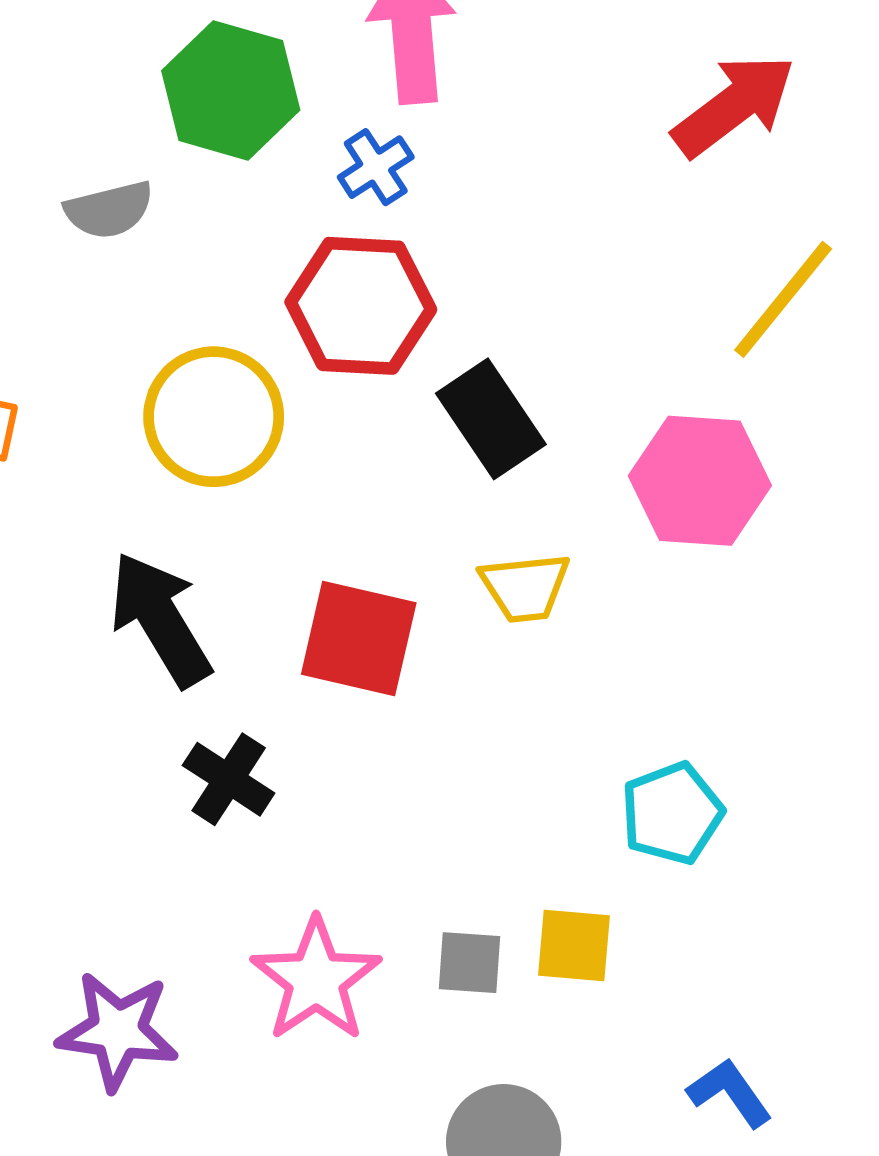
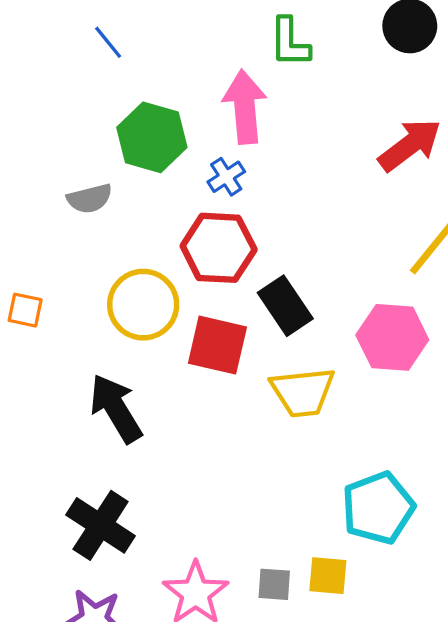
yellow trapezoid: (525, 587) -> (303, 392), size x1.4
red square: (359, 638) -> (217, 345), moved
black cross: (229, 779) -> (101, 525), moved, size x1.5
cyan pentagon: (672, 813) -> (378, 508), size x1.4

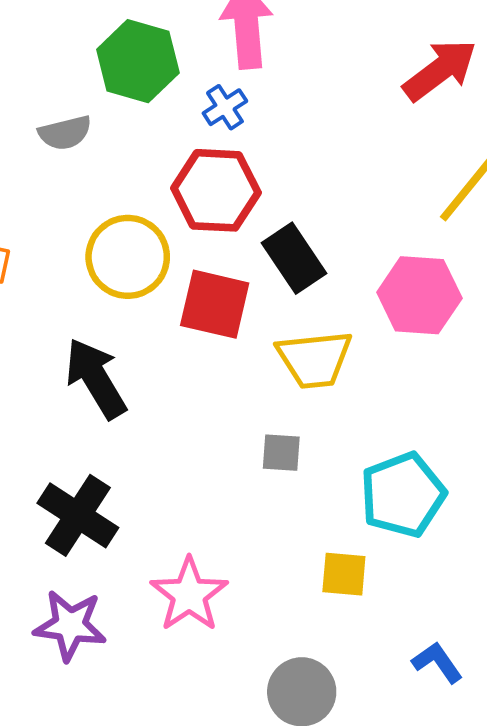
gray square: (274, 584) -> (281, 453), moved

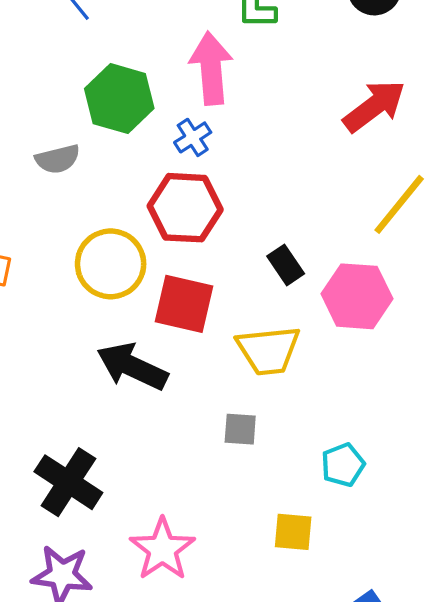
black rectangle: (294, 258) -> (286, 265), moved, size x0.7
black arrow: (96, 378) -> (132, 367), moved, turned -34
cyan pentagon: (403, 495) -> (343, 465), size x0.6

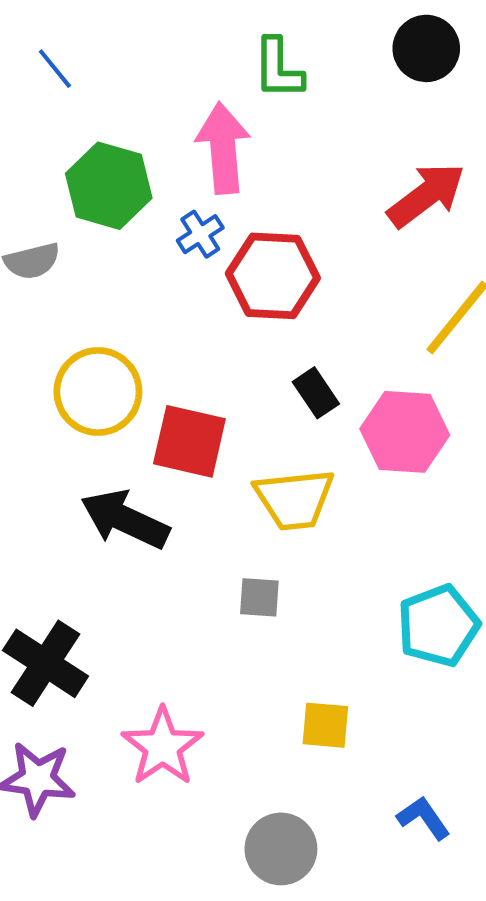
red hexagon: (185, 208) -> (273, 276), moved
cyan pentagon: (343, 465) -> (438, 626), moved, size x1.5

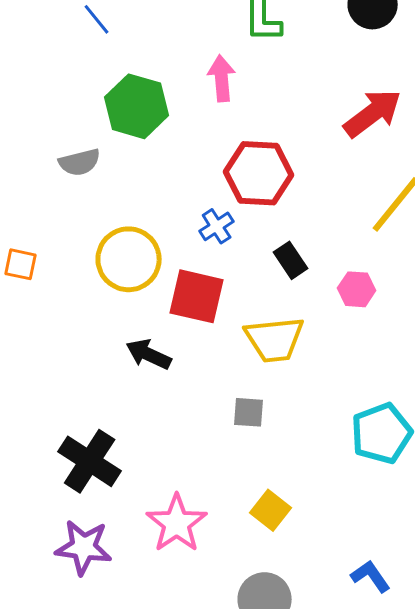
pink arrow: (223, 148) -> (222, 78), size x0.7
blue cross: (200, 234) -> (217, 226), moved
pink hexagon: (405, 432) -> (357, 289), size x0.6
black arrow: (125, 519) -> (149, 354), size x0.7
yellow square: (325, 725) -> (271, 510), moved, turned 33

